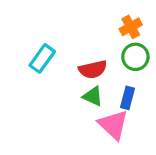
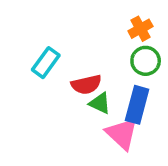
red semicircle: (93, 69) -> (86, 85), moved
blue rectangle: (128, 98) -> (137, 105), size x1.5

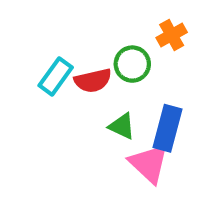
green circle: (146, 61) -> (132, 64), moved
red semicircle: (86, 85) -> (93, 81), moved

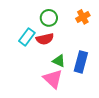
green circle: (132, 64) -> (49, 18), moved
pink triangle: (149, 163) -> (53, 79), moved

